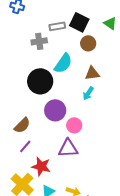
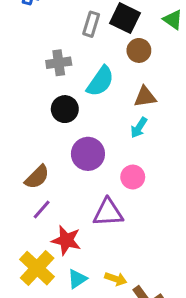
gray rectangle: (57, 26) -> (91, 24), turned -63
gray cross: (39, 41) -> (59, 63), moved
black circle: (40, 81) -> (65, 109), size x0.7
pink circle: (74, 125) -> (133, 177), moved

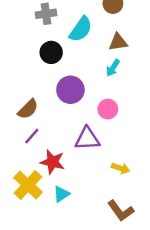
yellow arrow: (116, 279) -> (121, 168), moved

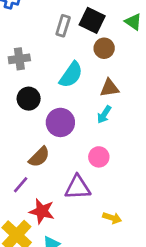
gray cross: (46, 14) -> (19, 59), moved
black circle: (51, 52) -> (29, 99), moved
purple circle: (70, 90) -> (60, 122), moved
brown semicircle: (28, 109) -> (39, 157), moved

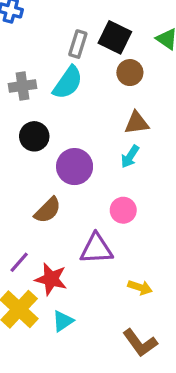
cyan semicircle: (71, 75) -> (68, 83), moved
purple line: (21, 185) -> (19, 262), moved

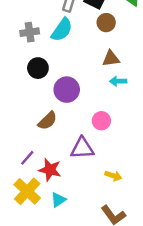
cyan arrow: (130, 156) -> (118, 81), moved, turned 56

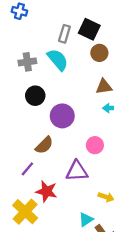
cyan semicircle: (62, 30) -> (58, 60), turned -75
purple line: (27, 158) -> (27, 169), moved
cyan triangle: (58, 200) -> (86, 219), moved

